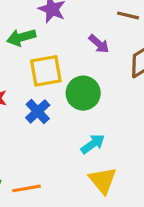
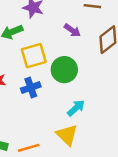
blue cross: (38, 111) -> (31, 88), turned 30
yellow triangle: (103, 180) -> (67, 135), moved

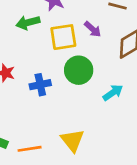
yellow square: (34, 56) -> (63, 37), moved
cyan arrow: (76, 108) -> (113, 93), moved

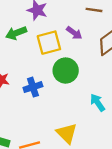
cyan arrow: (113, 93) -> (98, 103), moved, turned -84

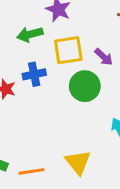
purple arrow: (74, 33) -> (104, 57), moved
blue cross: (33, 87) -> (34, 74), moved

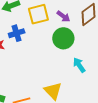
green circle: (85, 86) -> (63, 38), moved

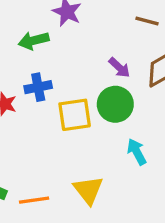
yellow square: (38, 14) -> (75, 115), moved

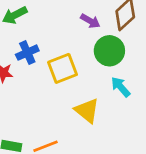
green circle: (115, 104) -> (109, 51), moved
yellow triangle: (88, 190) -> (87, 111), moved

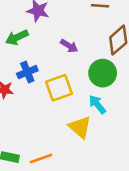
purple arrow: (90, 21) -> (69, 46), moved
cyan arrow: (121, 87) -> (97, 104), moved

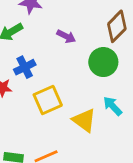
yellow square: (59, 88) -> (48, 100), moved
cyan arrow: (97, 104) -> (113, 106), moved

